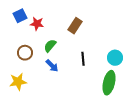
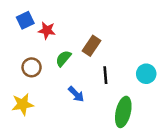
brown rectangle: (75, 26) -> (91, 46), moved
blue arrow: (52, 66) -> (76, 94), moved
green ellipse: (109, 83) -> (123, 112), moved

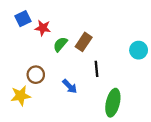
green semicircle: (63, 58) -> (60, 44), moved
brown circle: (32, 67) -> (36, 75), moved
cyan circle: (146, 74) -> (139, 50), moved

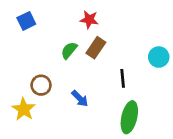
red star: (43, 28) -> (89, 20), moved
black line: (97, 69) -> (123, 78), moved
yellow star: (21, 96) -> (24, 109), turned -30

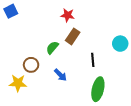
blue square: (26, 21) -> (11, 11), moved
green semicircle: (69, 50) -> (52, 48), moved
yellow star: (24, 109) -> (18, 83), turned -30

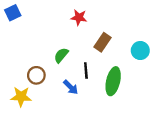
brown rectangle: (73, 36) -> (102, 42), moved
black line: (93, 60) -> (86, 71), moved
green ellipse: (98, 89) -> (113, 81), moved

